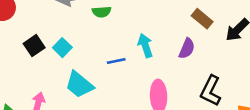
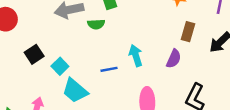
brown rectangle: (202, 19) -> (188, 32), turned 66
cyan square: (62, 48) -> (60, 66), moved

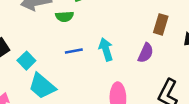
blue line: (109, 69) -> (74, 51), moved

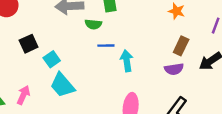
blue line: (74, 51) -> (106, 46), moved
purple semicircle: (146, 53) -> (174, 69), moved, turned 48

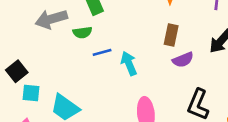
brown rectangle: (181, 46) -> (171, 35), moved
cyan square: (52, 59) -> (31, 93), moved, turned -35

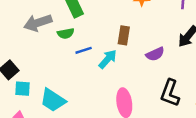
brown rectangle: (171, 35) -> (124, 35), moved
cyan arrow: (129, 63) -> (108, 59), turned 66

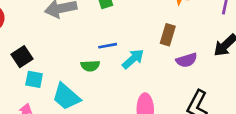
green semicircle: (66, 33) -> (90, 66), moved
brown rectangle: (124, 35) -> (168, 35), moved

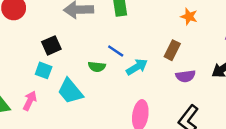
blue line: (108, 46) -> (116, 51), turned 35
black square: (22, 57) -> (51, 45), moved

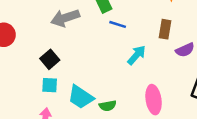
blue line: (116, 51) -> (118, 24), moved
green semicircle: (97, 67) -> (108, 106), moved

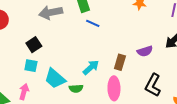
brown rectangle: (165, 29) -> (120, 62), moved
cyan arrow: (137, 55) -> (91, 67), moved

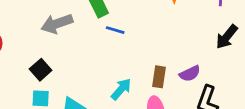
purple semicircle: (145, 51) -> (190, 74), moved

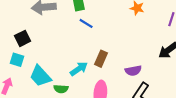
brown rectangle: (159, 77) -> (101, 59), moved

